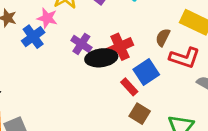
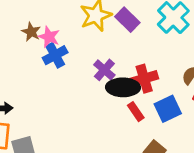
pink star: (47, 18) -> (49, 37), moved
red rectangle: (129, 87) -> (136, 112), moved

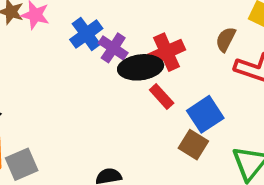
blue cross: (55, 55) -> (86, 34), moved
blue square: (168, 109) -> (205, 114), moved

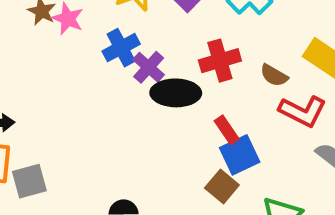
brown semicircle: (226, 39) -> (274, 75), turned -95
red cross: (167, 52) -> (220, 61), moved
red rectangle: (162, 96) -> (227, 130), moved

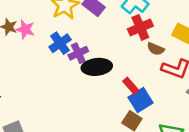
red cross: (220, 61) -> (140, 27), moved
purple cross: (149, 67) -> (78, 53), turned 30

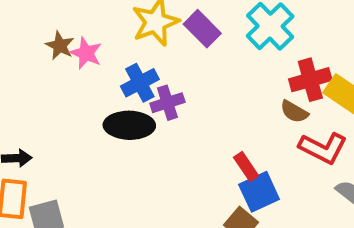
red cross: (140, 27) -> (310, 80), moved
black ellipse: (97, 67) -> (129, 125), moved

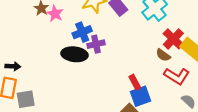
red cross: (310, 80) -> (173, 39), turned -35

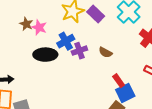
black ellipse: (74, 54) -> (45, 55), moved
brown semicircle: (163, 55) -> (105, 52), moved

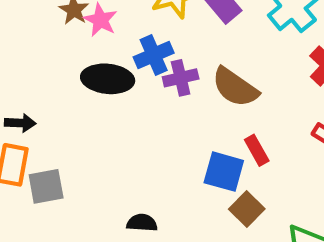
brown semicircle: (105, 52) -> (235, 87), size x1.6
blue square: (125, 93) -> (224, 172), moved, turned 36

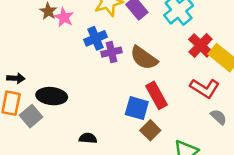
black ellipse: (108, 79) -> (52, 96), moved
red rectangle: (257, 150) -> (156, 95), size x1.5
gray square: (46, 186) -> (31, 116), turned -30

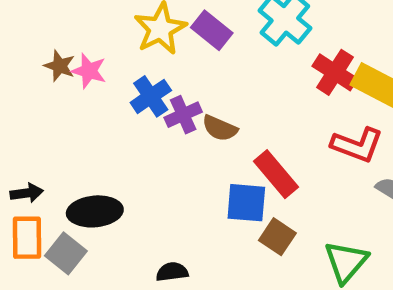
brown semicircle: (144, 58) -> (220, 128), moved, size x0.7

